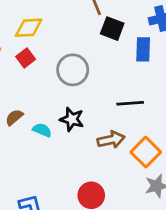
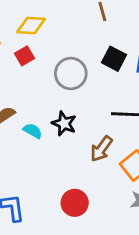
black square: (112, 29) -> (114, 59), moved
brown arrow: (111, 140) -> (101, 149), turned 132

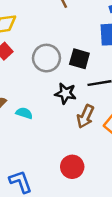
black square: (114, 59) -> (79, 59), moved
black star: (64, 123) -> (65, 93), moved

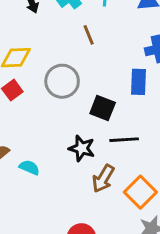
gray circle: (46, 58) -> (62, 81), moved

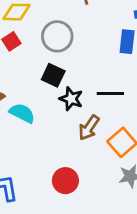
black square: (103, 108) -> (53, 75), moved
cyan semicircle: (29, 167) -> (22, 113), size x1.4

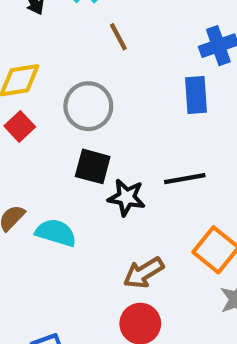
brown arrow: (89, 128) -> (144, 273), moved, turned 35

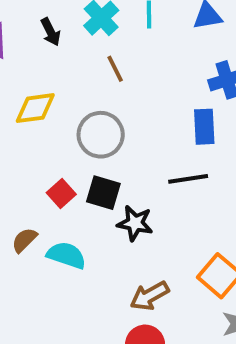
brown line: (118, 37) -> (115, 69), moved
red square: (20, 126) -> (61, 194), moved
black line: (185, 179) -> (188, 179), moved

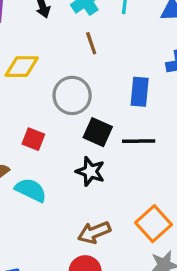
blue rectangle: (204, 127) -> (140, 92), moved
black square: (103, 193) -> (98, 132), moved
red square: (61, 194) -> (33, 139), turned -35

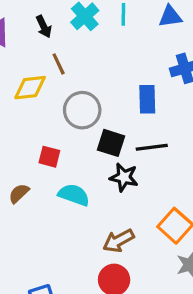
brown line: (91, 43) -> (59, 64), moved
black star: (90, 171) -> (124, 177), moved
cyan semicircle: (31, 190) -> (74, 195), moved

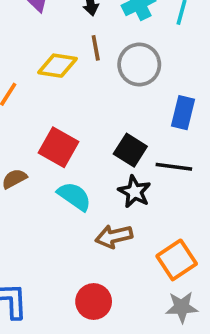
gray circle: (82, 110) -> (139, 65), moved
red square: (49, 157) -> (59, 147), size x1.5
brown arrow: (118, 241) -> (114, 236), moved

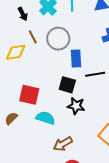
blue rectangle: (183, 113) -> (76, 58), moved
black line: (174, 167) -> (95, 74), moved
brown arrow: (114, 236) -> (63, 144), moved

